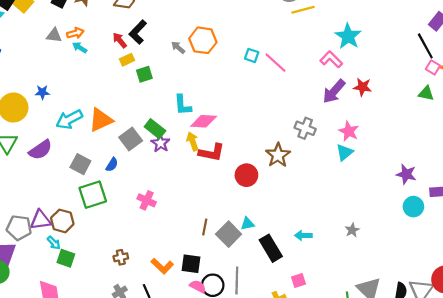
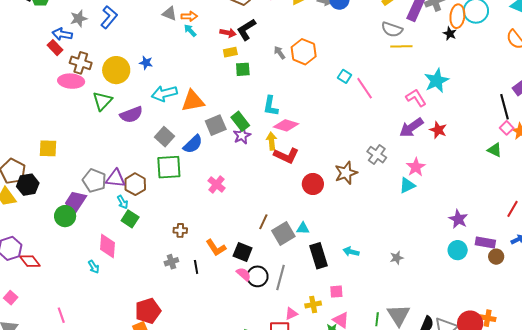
red arrow: (120, 40) -> (228, 33), turned 126
blue semicircle: (112, 165) -> (193, 144), size x1.5

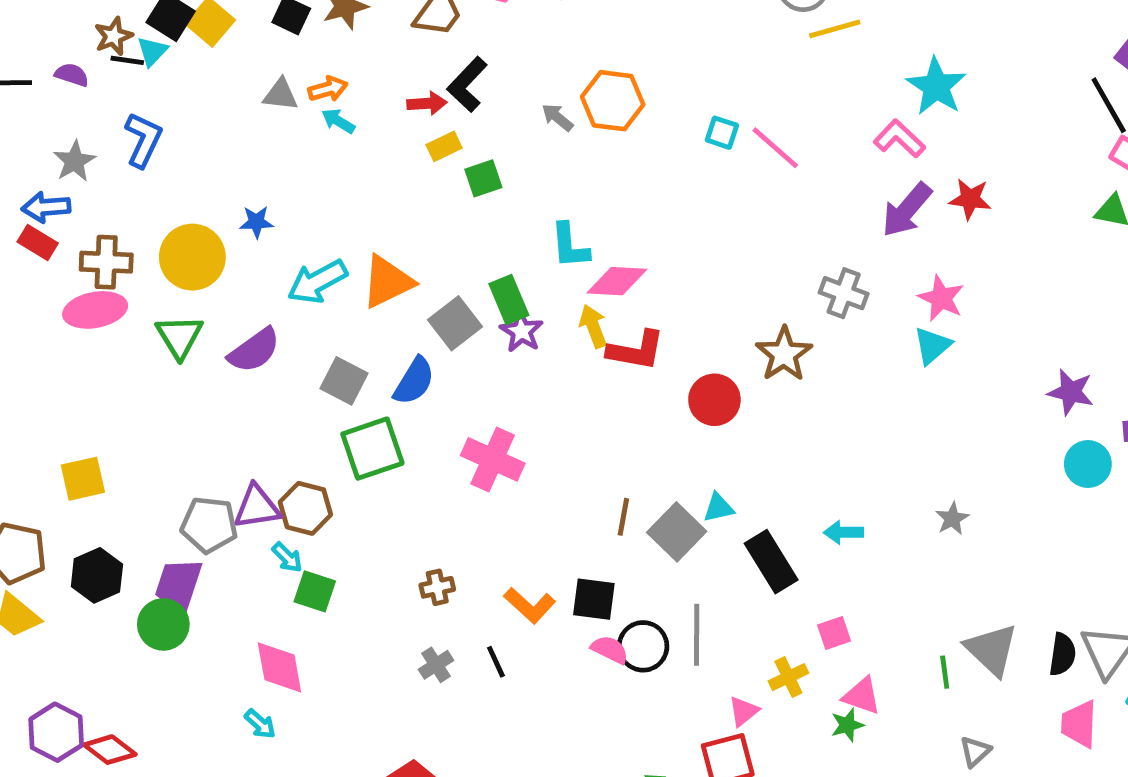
green rectangle: (240, 121) -> (509, 300), turned 30
pink cross: (216, 184) -> (493, 459), size x1.4
black hexagon: (28, 185) -> (97, 575), moved

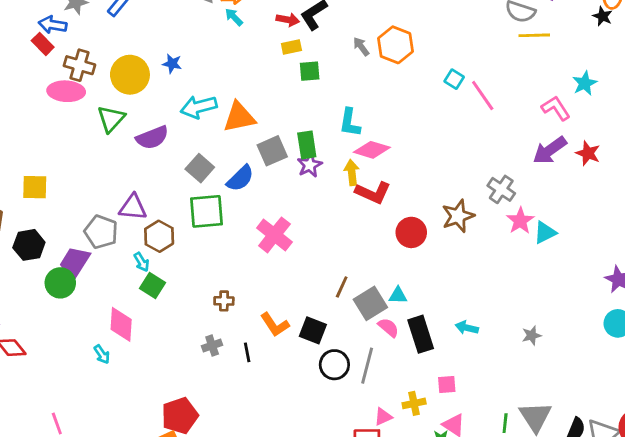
cyan star: (936, 86) -> (585, 83), size x0.7
pink star: (941, 298) -> (520, 221), moved
purple triangle: (257, 507) -> (133, 207), moved
pink semicircle: (610, 650) -> (388, 327), moved

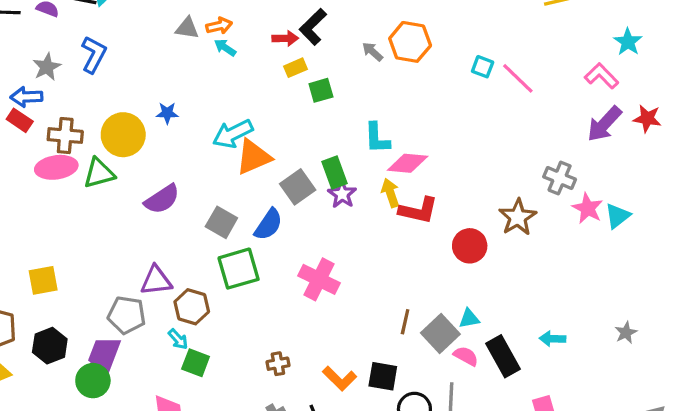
cyan arrow: (199, 107) -> (233, 134), moved
green triangle: (111, 119) -> (99, 173), moved, turned 44

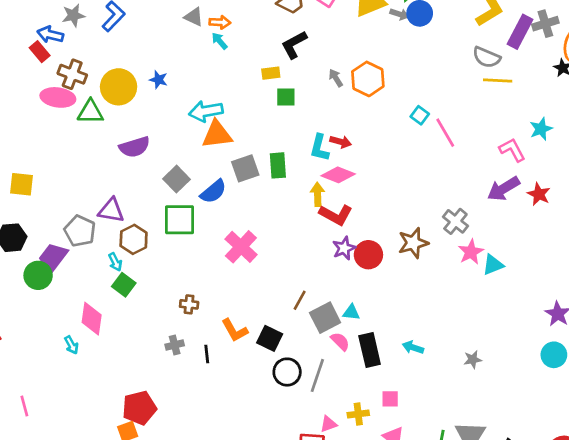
red arrow: (285, 38) -> (341, 142), moved
purple star: (342, 194) -> (344, 248), moved

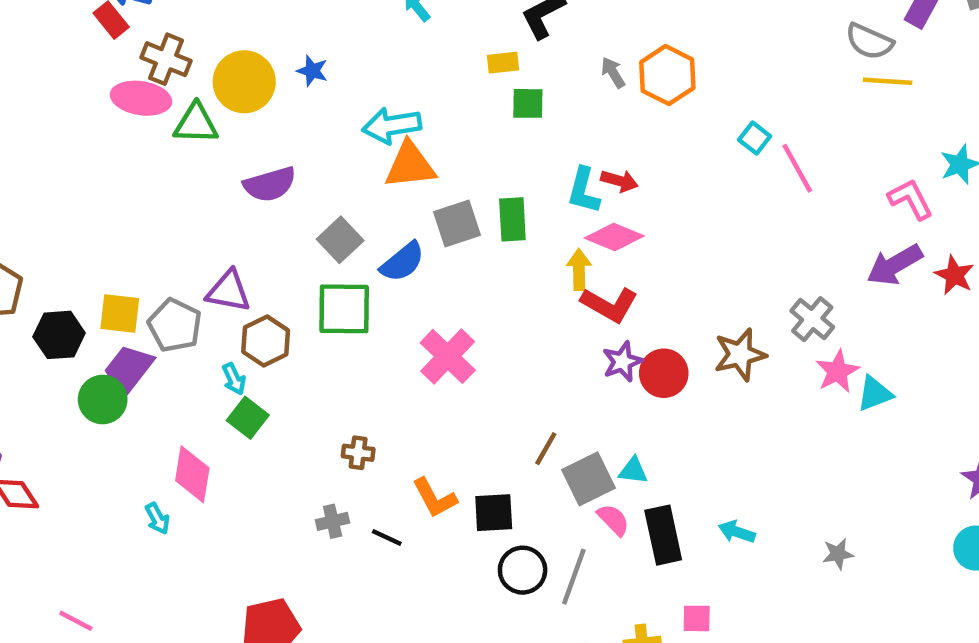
yellow square: (21, 184) -> (120, 314), moved
black square: (270, 338) -> (494, 513), turned -30
black line: (207, 354) -> (387, 538), turned -60
pink line: (24, 406) -> (76, 621), turned -48

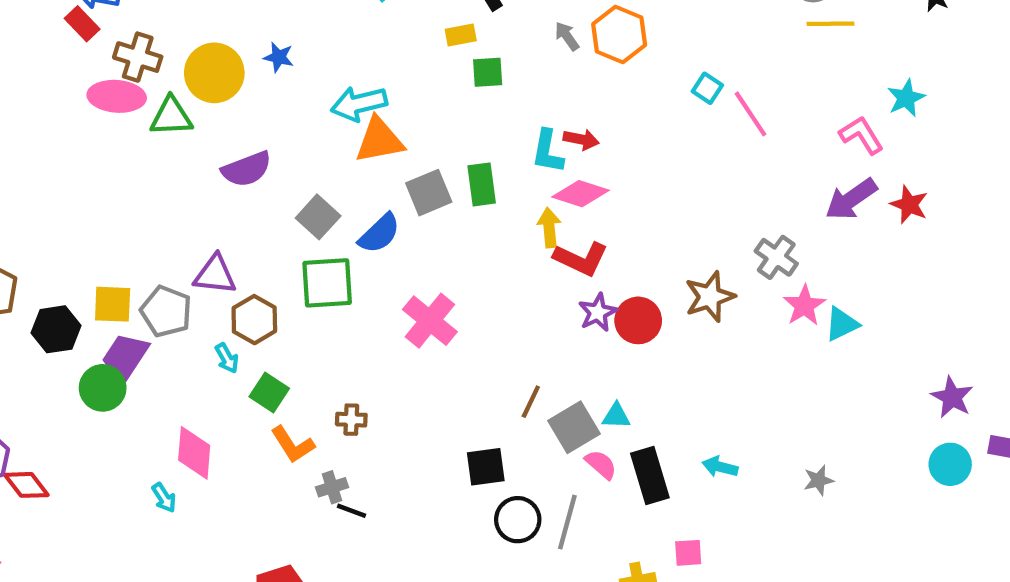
green square: (248, 418) -> (269, 392), moved
orange L-shape: (435, 498) -> (293, 445), moved
black line: (387, 538) -> (352, 511), moved

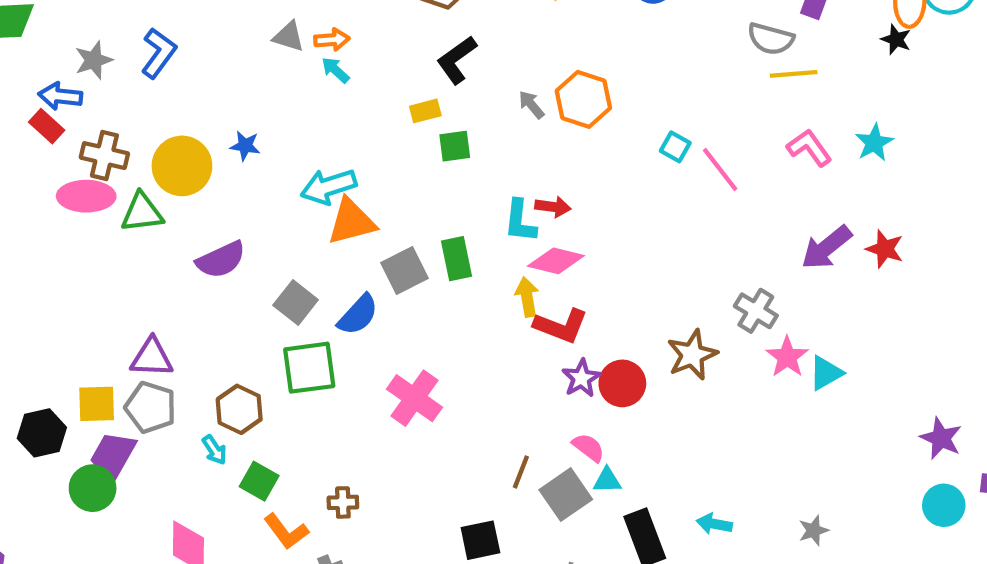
pink L-shape: (861, 135) -> (809, 148), moved
purple triangle: (215, 275) -> (152, 358), moved
pink semicircle: (601, 464) -> (588, 448), moved

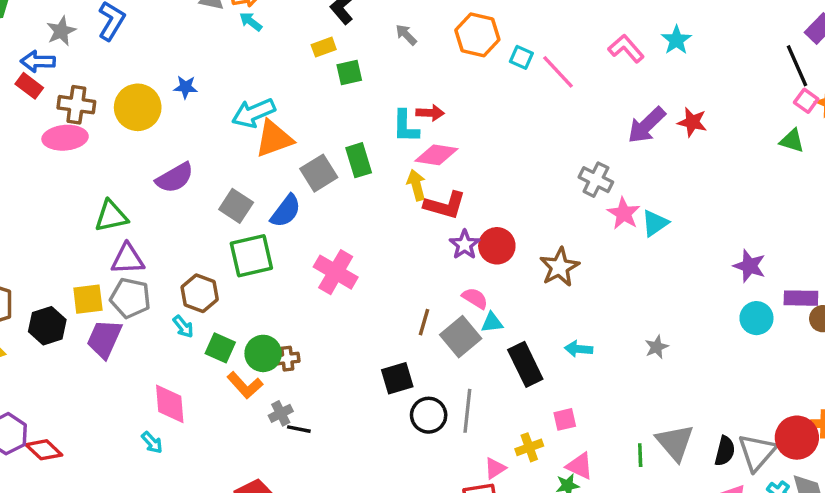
orange hexagon: (583, 99) -> (477, 35), moved
green triangle: (142, 213) -> (111, 216), moved
brown star: (692, 355) -> (559, 267), moved
green circle: (93, 488) -> (263, 353), moved

